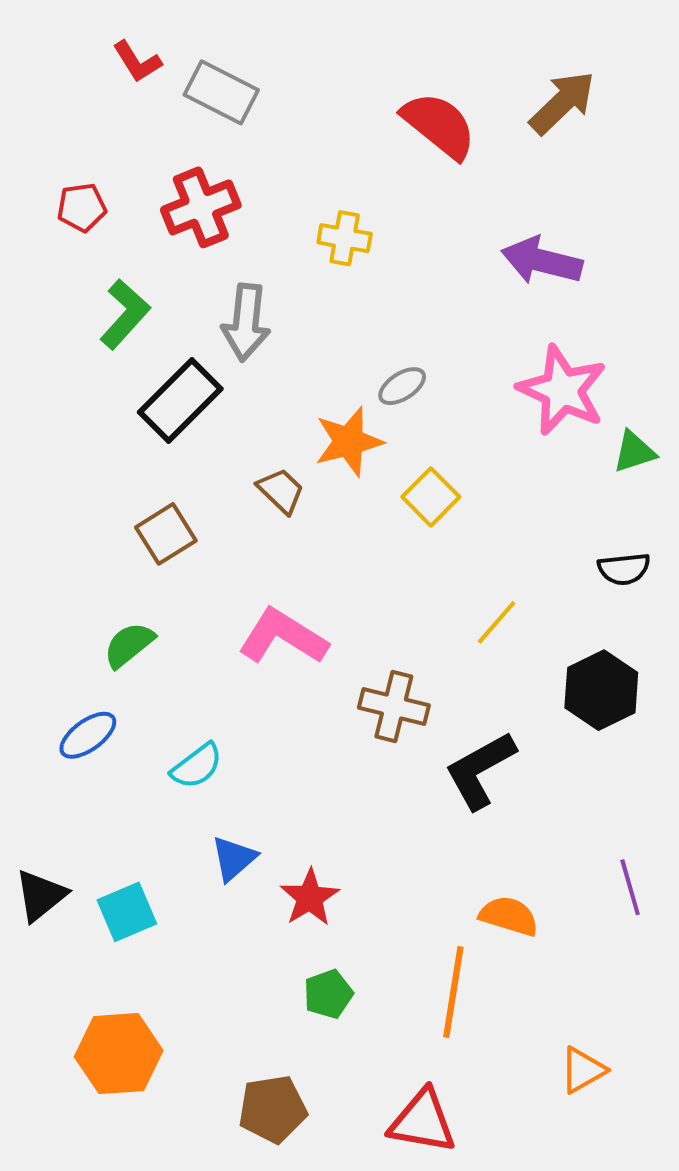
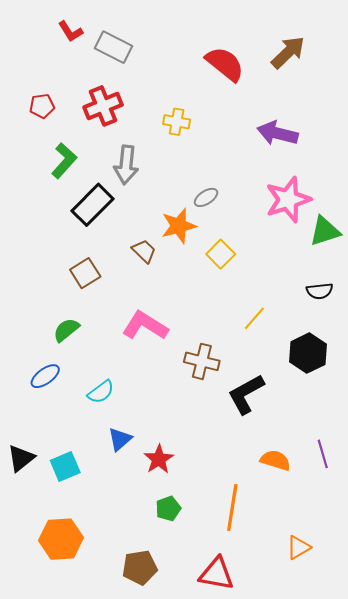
pink star: (562, 390) -> (288, 200), turned 30
green triangle: (634, 452) -> (325, 231), size x1.4
orange semicircle: (509, 916) -> (275, 460), moved

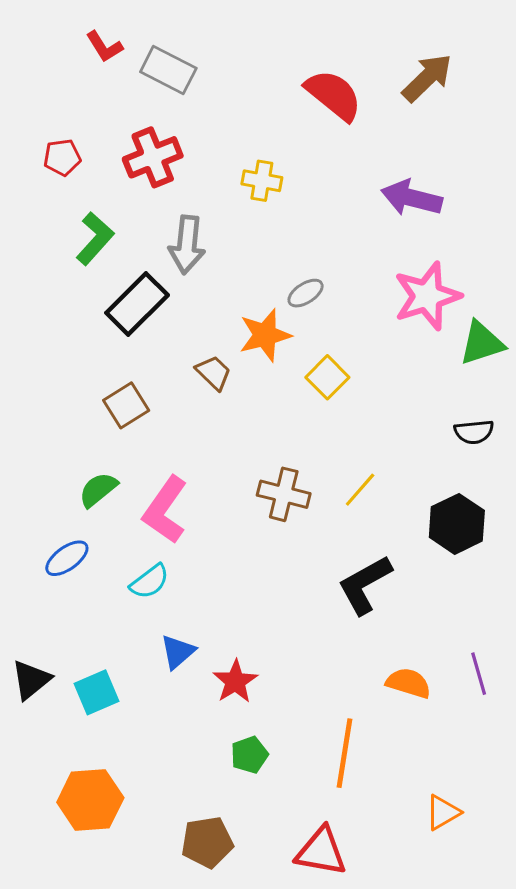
yellow line: (254, 318) -> (360, 490), moved
pink L-shape: (145, 326) -> (165, 510), moved, turned -87
brown cross: (202, 361) -> (284, 494), moved

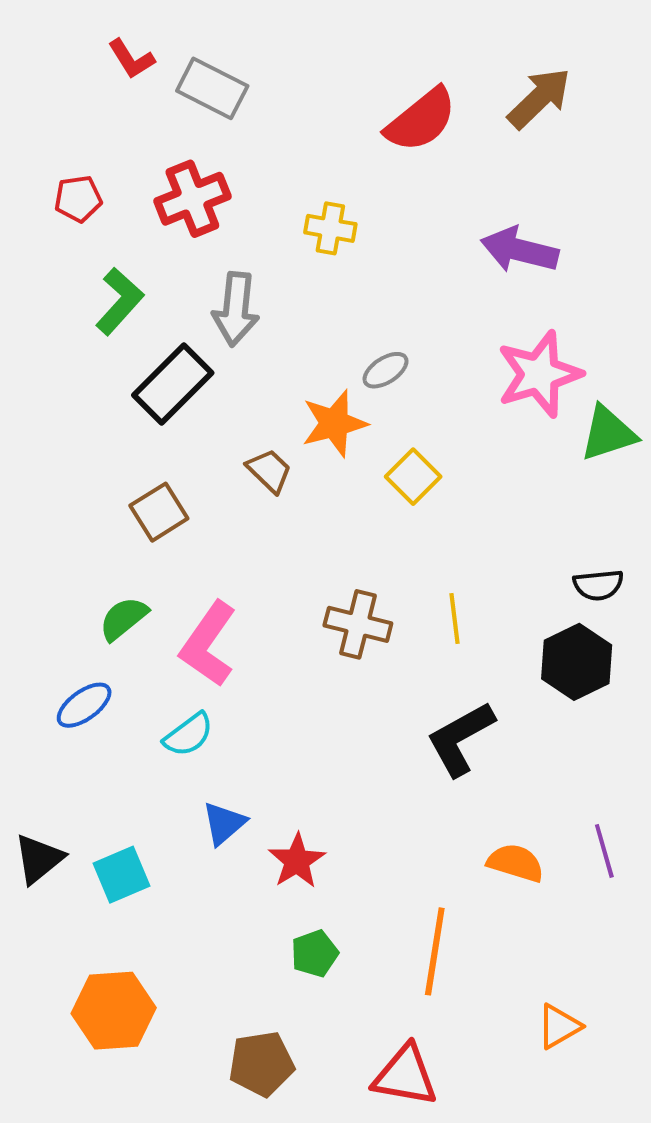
red semicircle: (334, 95) -> (421, 120), turned 102
black semicircle: (474, 432) -> (598, 585), moved
yellow line: (360, 490) -> (455, 618), turned -48

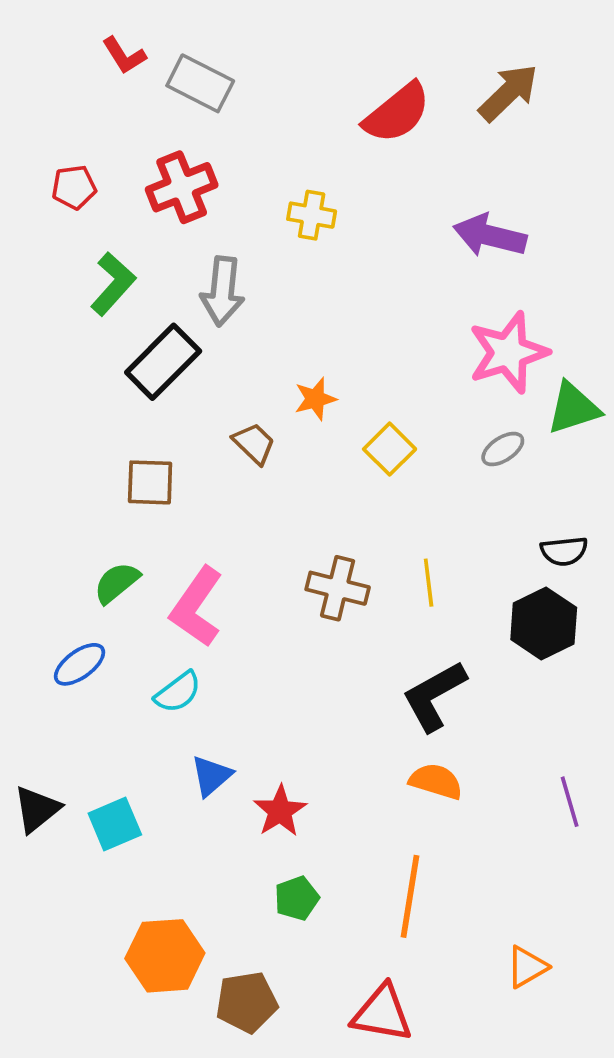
gray ellipse: (386, 370) -> (503, 449), moved
orange star: (334, 423) -> (315, 399), size x0.7
brown square: (159, 512) -> (150, 482), turned 34
orange semicircle: (516, 863) -> (436, 781), moved
orange hexagon: (114, 1011) -> (165, 956), moved

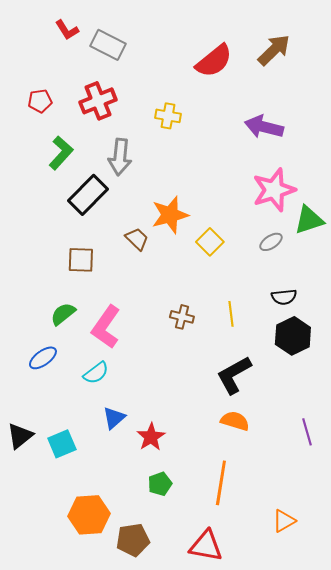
orange star: (315, 399) -> (170, 215), size x1.6
black semicircle: (564, 551) -> (284, 297), moved
brown cross: (338, 588) -> (182, 317), size x0.7

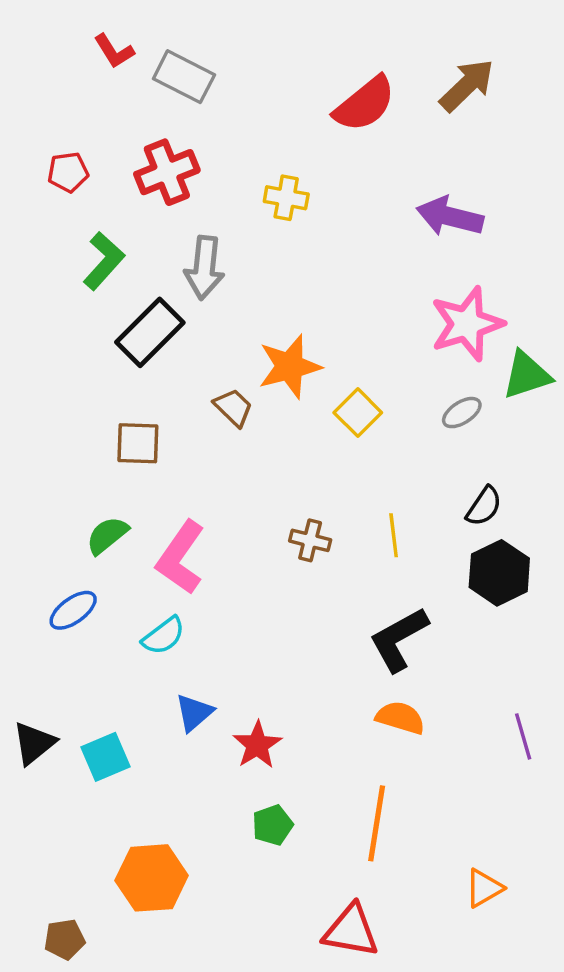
black semicircle: (284, 297) -> (484, 506), turned -50
brown pentagon: (133, 540) -> (65, 939), moved, size x0.7

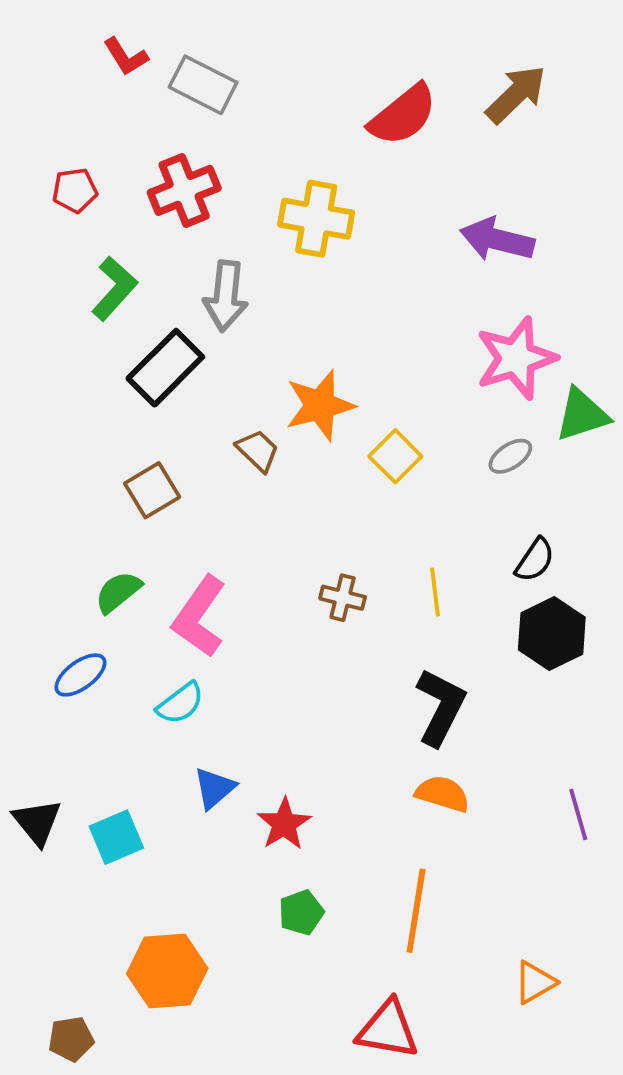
yellow cross: (286, 198) -> (316, 219), size x1.5
brown square: (138, 443) -> (152, 490), turned -33
black L-shape: (399, 639) -> (441, 707), turned 146
black triangle: (34, 743) -> (37, 822), turned -30

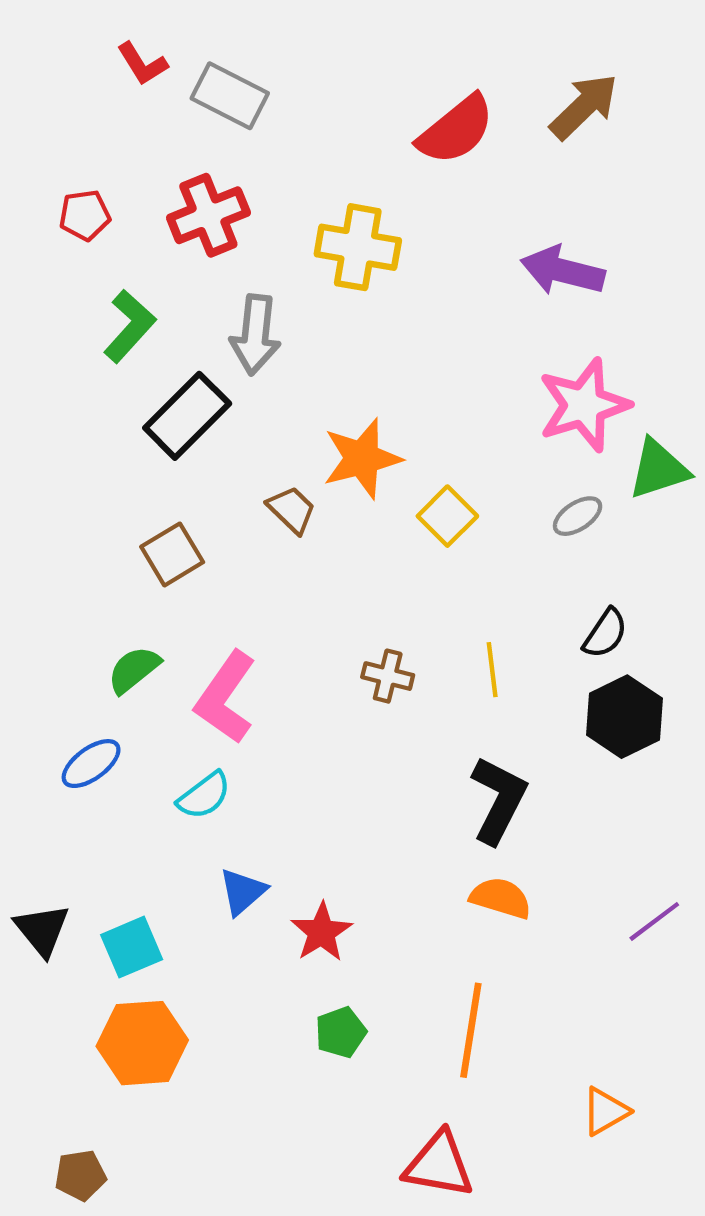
purple line: (578, 814) -> (654, 921), turned 69
orange hexagon: (167, 971) -> (142, 1043), moved

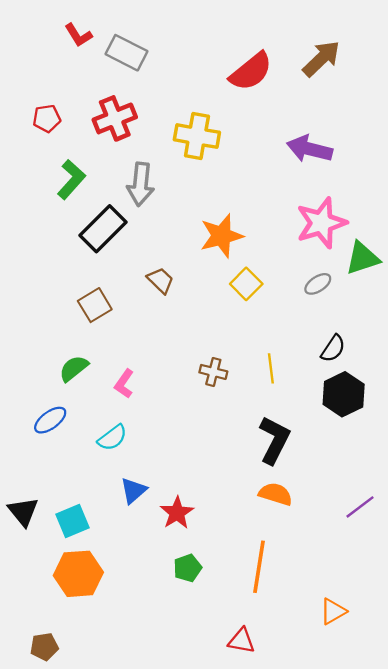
orange star: (362, 458) -> (222, 236), moved
pink L-shape: (225, 697) -> (124, 384), size x0.6
red triangle: (439, 1165) -> (241, 641), size x0.7

